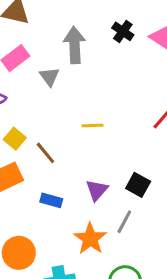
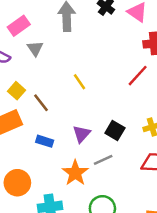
gray triangle: (49, 77) -> (35, 48), moved
yellow line: (93, 125) -> (79, 82), turned 56
gray line: (124, 222) -> (103, 160), turned 36

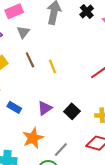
brown line: (41, 103) -> (30, 60), moved
gray line: (103, 160) -> (61, 150), moved, turned -35

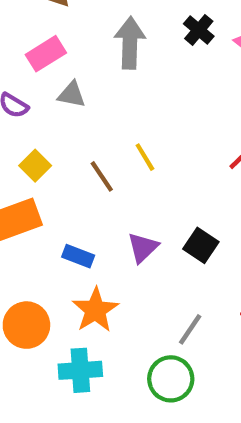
gray triangle: (23, 32) -> (72, 95), turned -48
brown line: (30, 60) -> (102, 176), moved
orange star: (33, 138) -> (95, 310), moved

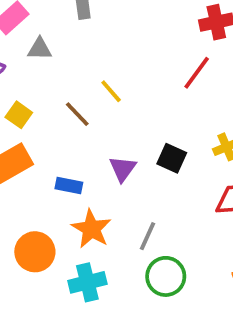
gray line: (190, 329) -> (147, 236), moved

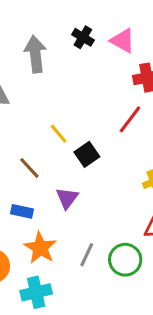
brown line: (77, 114) -> (29, 168), moved
black square: (172, 158) -> (87, 154), moved, turned 30
green circle: (166, 276) -> (125, 260), moved

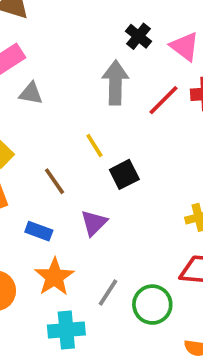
gray arrow: (35, 54) -> (115, 83), moved
red line: (130, 119) -> (164, 100), moved
cyan cross: (36, 292) -> (66, 330), moved

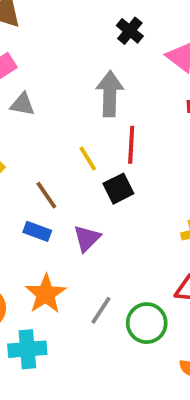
black cross: (138, 36) -> (130, 31), moved
red line: (164, 100) -> (131, 145), moved, turned -42
blue rectangle: (39, 231) -> (37, 231), moved
cyan cross: (66, 330) -> (27, 349), moved

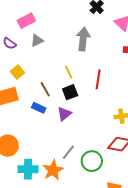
gray triangle: (22, 104) -> (37, 40), turned -40
red line: (131, 145) -> (98, 79), moved
black square: (118, 189) -> (70, 92), moved
orange star: (46, 294) -> (53, 170), moved

